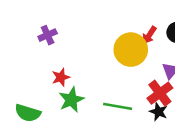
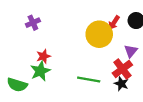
green star: (71, 100) -> (40, 71), moved

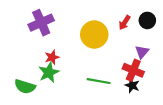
purple cross: (33, 23) -> (41, 23), size x1.6
yellow circle: (99, 34) -> (94, 35), moved
red cross: (122, 69) -> (133, 70), turned -30

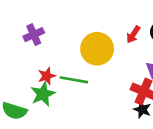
purple cross: (41, 23) -> (34, 35), size x0.7
green line: (99, 81) -> (74, 80), moved

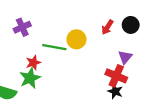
yellow circle: (97, 49) -> (76, 39), size x0.7
green line: (74, 80) -> (54, 47), moved

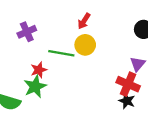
red arrow: (107, 27) -> (84, 21), moved

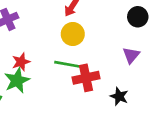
green line: (61, 53) -> (69, 65), moved
red cross: (128, 84) -> (86, 78), moved, turned -35

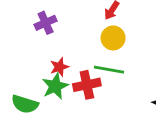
red cross: (86, 78) -> (87, 85), moved

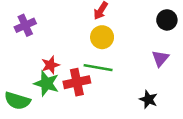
purple cross: (46, 23) -> (25, 25), moved
green star: (55, 86) -> (46, 84), turned -30

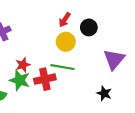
black circle: (167, 20) -> (89, 27), moved
purple triangle: (160, 58) -> (114, 59), size x1.5

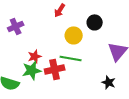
red arrow: (65, 20) -> (60, 10), moved
green star: (20, 80) -> (32, 70), turned -30

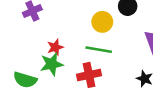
red cross: (55, 69) -> (89, 75), moved

